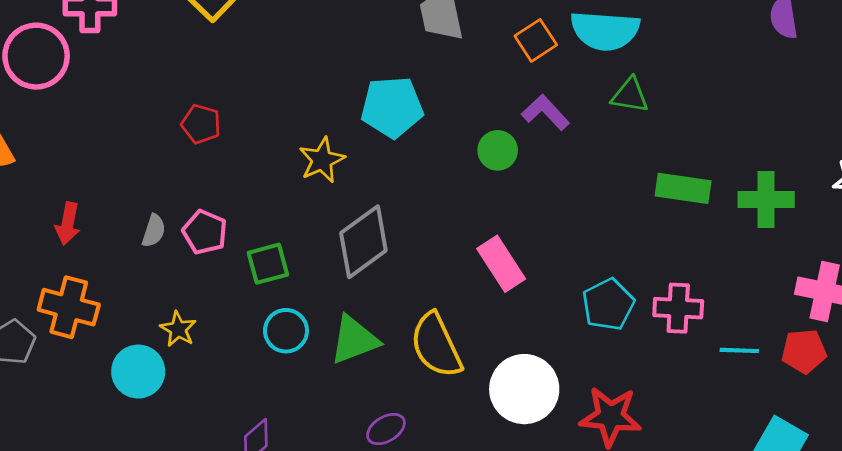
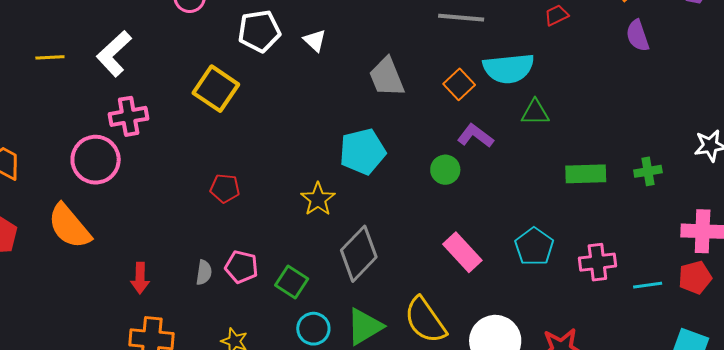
green cross: (766, 199) -> (648, 171), size x0.7
green square: (268, 264) -> (292, 282), turned -32
cyan pentagon: (608, 304) -> (534, 247), moved

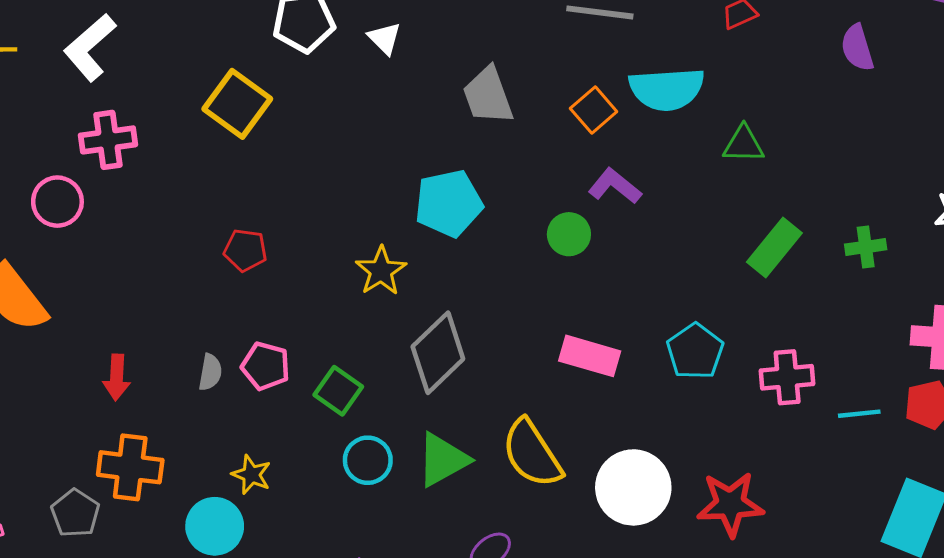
green triangle: (535, 112) -> (744, 144), moved
pink circle: (96, 160) -> (57, 202), size x0.7
green rectangle: (586, 174) -> (774, 247), turned -51
pink rectangle: (462, 252) -> (590, 356), turned -33

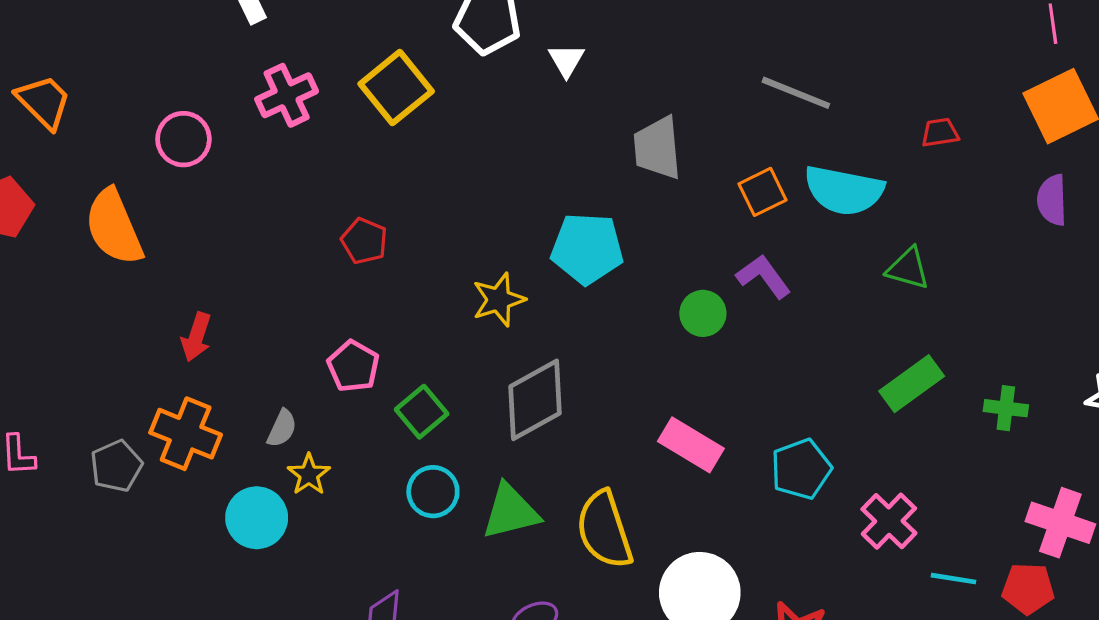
pink cross: (108, 140) -> (287, 95), moved, turned -32
gray semicircle: (210, 372) -> (282, 428), moved
pink cross: (787, 377) -> (889, 521), turned 34

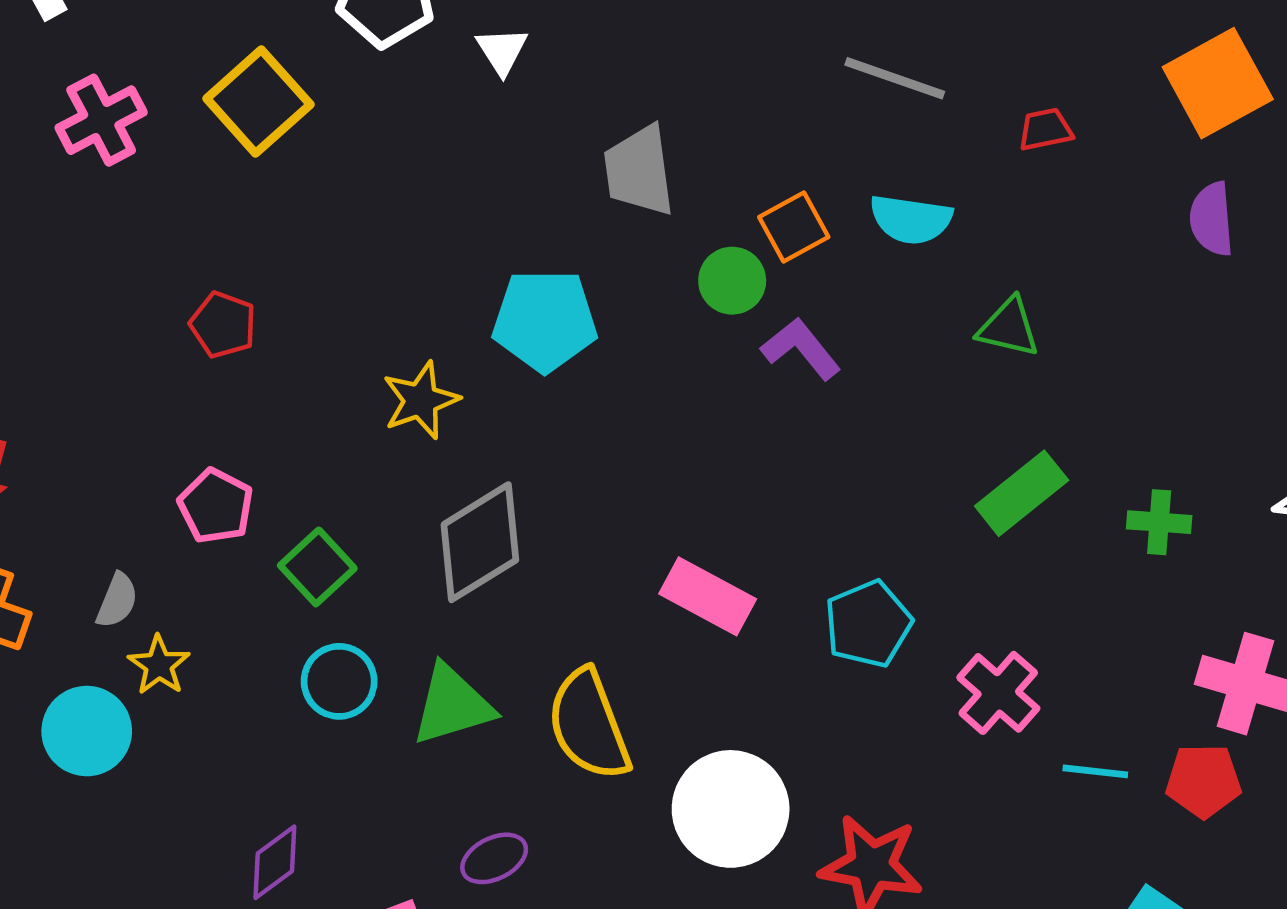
gray line: (796, 93) -> (895, 78), moved
cyan semicircle: (844, 190) -> (911, 219), size x0.7
green circle: (703, 313) -> (732, 281), moved

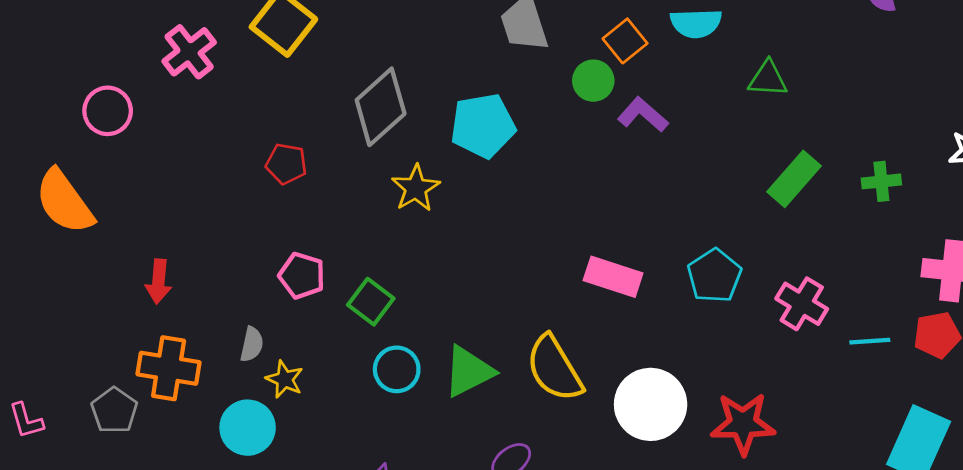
gray diamond: (480, 542) -> (381, 107), moved

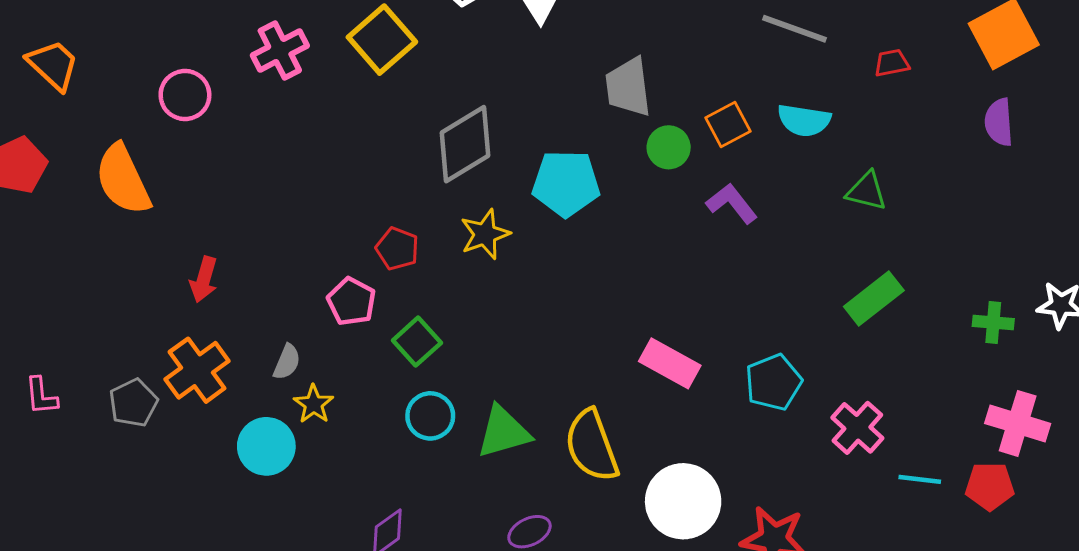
green circle: (593, 81) -> (669, 147), moved
red pentagon: (286, 164) -> (397, 249), moved
green cross: (881, 181) -> (993, 322), moved
orange cross: (169, 368) -> (197, 370), turned 34

